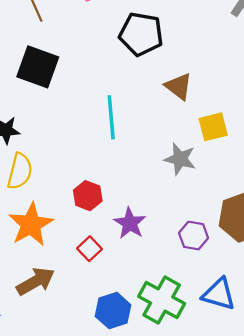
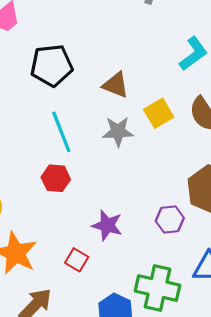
black pentagon: (141, 34) -> (52, 65), moved
gray star: (180, 159) -> (118, 131), moved
red hexagon: (88, 196) -> (56, 178), moved

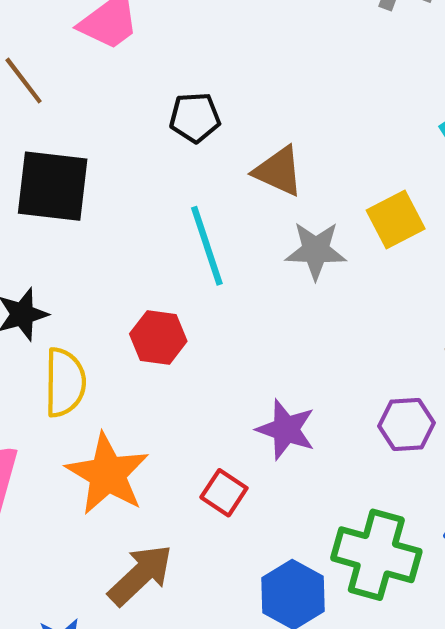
black pentagon: (52, 65) -> (195, 117), size x0.6
brown triangle: (116, 85) -> (278, 171), moved
red hexagon: (56, 178) -> (158, 338), moved

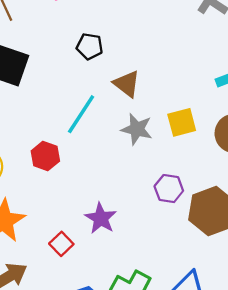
cyan line: (207, 246) -> (81, 114), turned 39
purple hexagon: (406, 424) -> (169, 189), moved

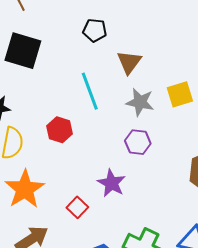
brown triangle: (127, 84) -> (129, 62), turned 32
cyan line: (81, 114) -> (90, 91), turned -51
purple hexagon: (169, 189) -> (138, 142), moved

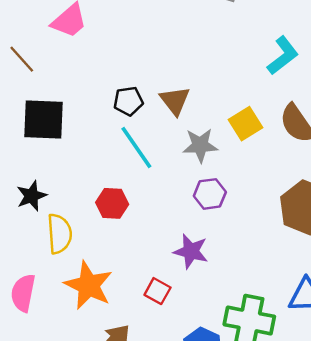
black pentagon: (95, 30) -> (128, 101), moved

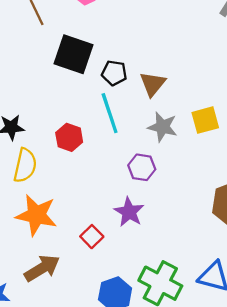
black square: (44, 120) -> (74, 54), moved
purple hexagon: (210, 194) -> (142, 167), moved
red hexagon: (112, 203) -> (69, 137), moved
orange star: (89, 285) -> (36, 215), turned -30

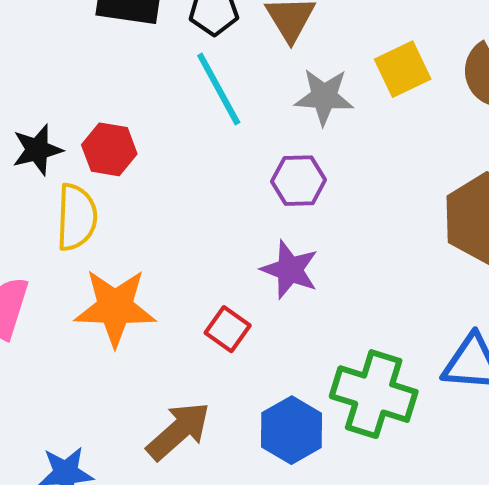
red hexagon: (69, 137) -> (109, 149), moved
brown arrow: (42, 268) -> (178, 431), moved

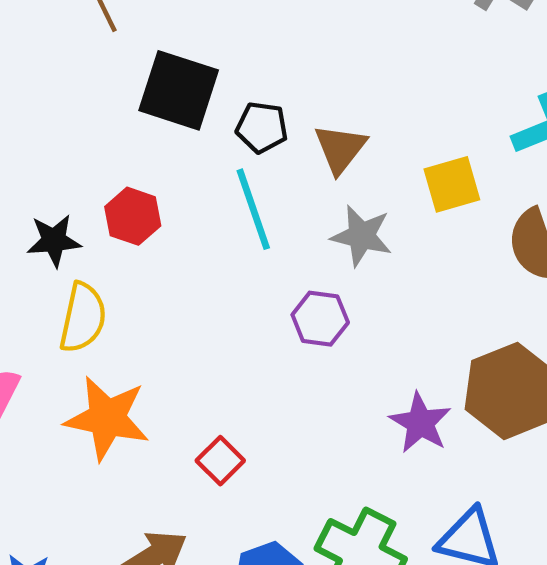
yellow square: (403, 69) -> (452, 184), moved
red hexagon: (109, 149) -> (133, 216), moved
purple star: (290, 270) -> (420, 423), moved

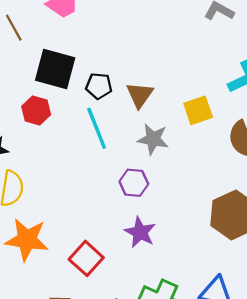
red hexagon: (133, 216) -> (36, 110), moved
purple star: (420, 423) -> (140, 232), moved
red square: (220, 461) -> (86, 258), size x1.4

